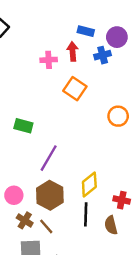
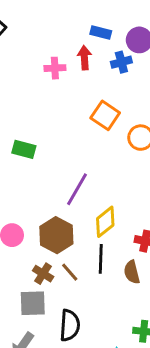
orange square: (75, 89) -> (105, 115), moved
purple line: (49, 158) -> (77, 189), moved
brown cross: (25, 220) -> (43, 274), moved
brown line: (46, 226) -> (70, 272), moved

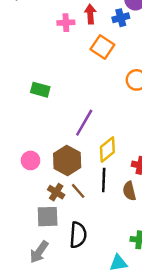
orange square: (105, 115) -> (102, 47), moved

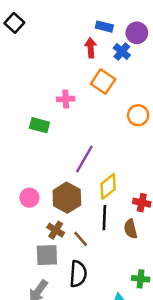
blue cross: (121, 18) -> (122, 52), turned -35
pink cross: (66, 23) -> (66, 99), moved
brown line: (78, 191) -> (81, 239), moved

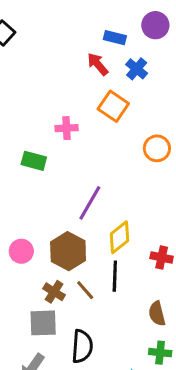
purple circle: (137, 33) -> (155, 25), moved
red arrow: (91, 48) -> (98, 64), turned -36
brown semicircle: (131, 229) -> (157, 314), moved
brown line: (81, 239) -> (85, 290), moved

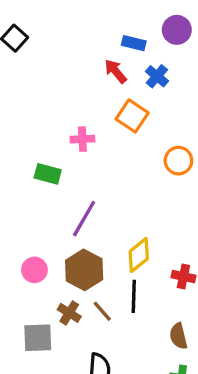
purple line: (90, 203) -> (84, 219), moved
gray square: (43, 323) -> (38, 338), moved

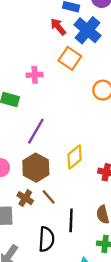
blue cross: (157, 76) -> (87, 30), size x1.6
black line: (134, 296) -> (71, 220), moved

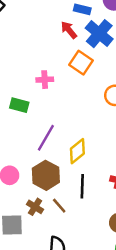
yellow diamond: (75, 157) -> (77, 151), moved
black line: (71, 220) -> (82, 186), moved

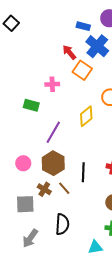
red arrow: (69, 30) -> (69, 52), moved
yellow diamond: (77, 151) -> (86, 116), moved

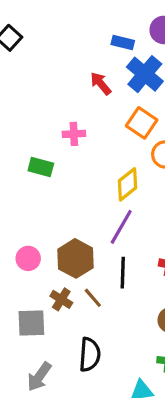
orange square: (82, 70) -> (142, 123), moved
purple line: (53, 132) -> (121, 227), moved

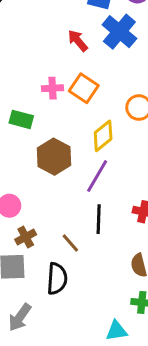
orange square: (142, 123) -> (84, 88), moved
brown hexagon: (75, 258) -> (54, 157), moved
brown cross: (61, 299) -> (26, 237), moved, turned 30
black semicircle: (90, 355) -> (57, 279), moved

